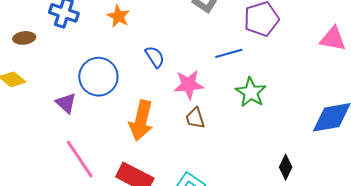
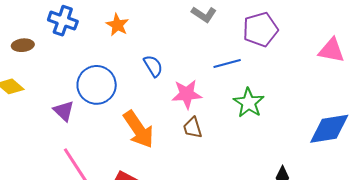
orange arrow: (141, 121) -> (139, 129), turned -48

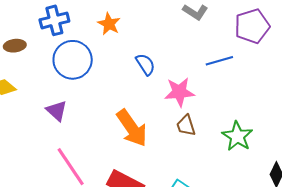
blue cross: (63, 21) -> (54, 20), turned -32
blue circle: (97, 85) -> (73, 60), moved
green star: (249, 103) -> (237, 136), moved

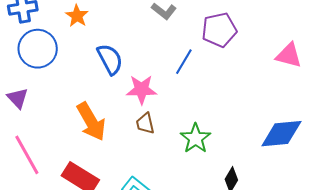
blue line: (219, 61) -> (184, 62), turned -48
blue semicircle: (145, 64) -> (110, 59), size x1.4

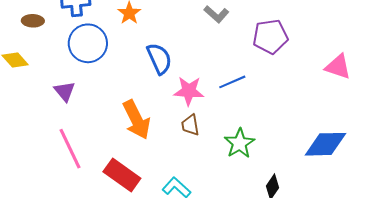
blue line: (184, 62) -> (232, 82), moved, turned 32

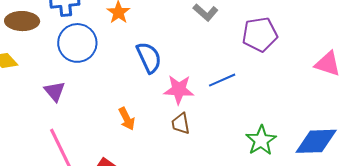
brown ellipse: (33, 21) -> (22, 21), size x1.5
orange arrow: (136, 120) -> (127, 119), size x0.6
green star: (239, 143) -> (261, 140), moved

